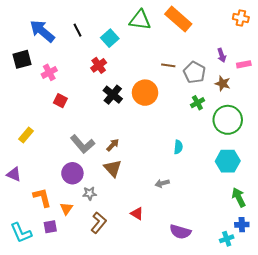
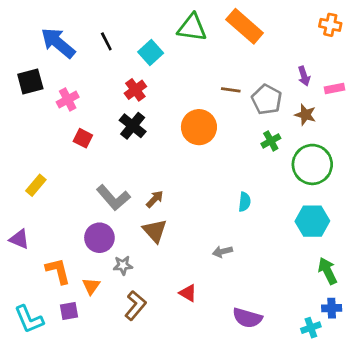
black cross: (113, 95) -> (133, 126), moved

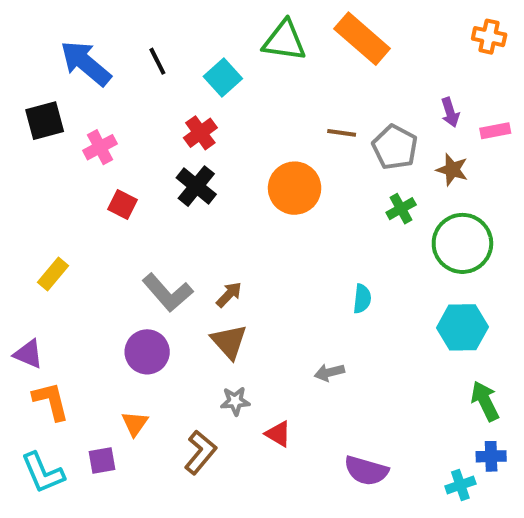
gray star: (123, 265) -> (235, 401), moved
orange L-shape: (58, 271) -> (51, 401), moved

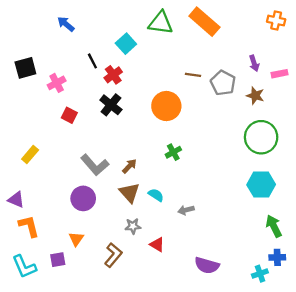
black line: (157, 61) -> (92, 61), moved
blue arrow: (86, 63) -> (66, 24), moved, size x0.6
green cross: (401, 209) -> (173, 152), moved
cyan semicircle: (362, 299) -> (156, 195), moved, turned -63

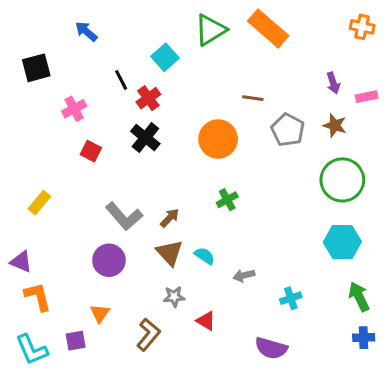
green triangle: (161, 23) -> (211, 30), turned -40
black square: (25, 68) -> (36, 68), moved
gray pentagon: (223, 83) -> (288, 130), moved
cyan cross: (260, 274) -> (291, 298), moved

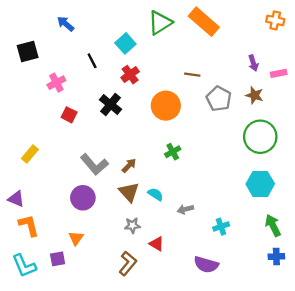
red cross: (148, 98) -> (130, 75), moved
brown L-shape: (148, 335) -> (128, 263), moved

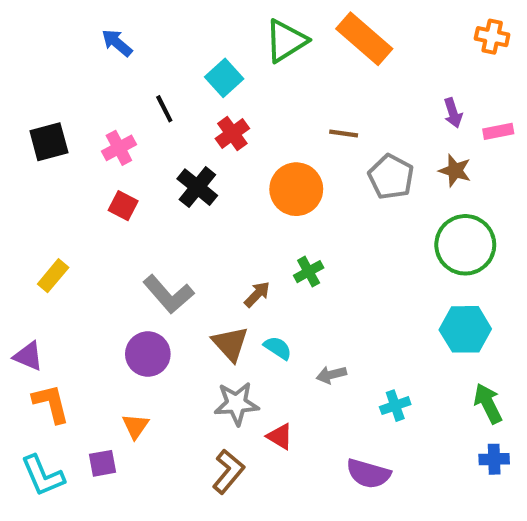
black square: (28, 51) -> (49, 142), moved
pink cross: (56, 83) -> (119, 148), moved
brown arrow: (129, 166) -> (257, 294), moved
gray star: (132, 225) -> (236, 404), size x1.5

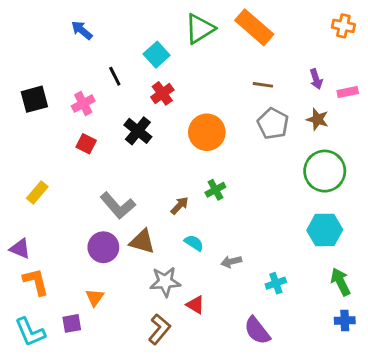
brown line: (344, 133) -> (263, 85), moved
brown triangle: (230, 344) -> (142, 241), moved, turned -32
purple semicircle: (368, 474) -> (257, 331), turned 36

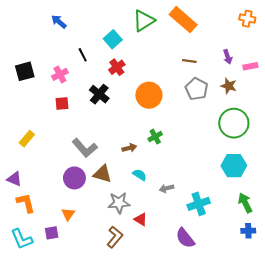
red square: (86, 144) -> (62, 103), turned -32
brown arrow: (180, 206) -> (129, 148), turned 32
cyan cross: (276, 283) -> (199, 204), size x1.5

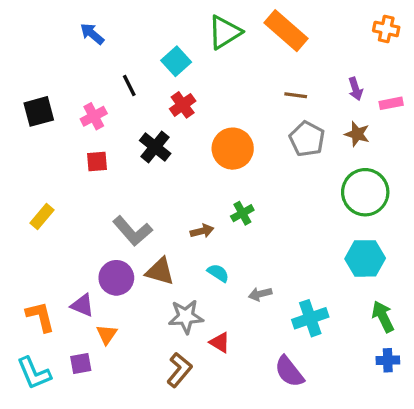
purple triangle: (14, 179) -> (82, 305), moved

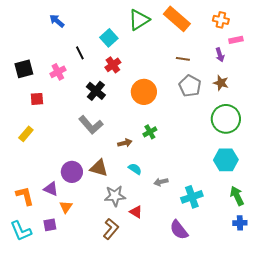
orange cross: (386, 29) -> (221, 20), moved
pink rectangle: (391, 103) -> (236, 40), moved
red square: (97, 161) -> (37, 99), moved
gray L-shape: (132, 231) -> (91, 125), moved

